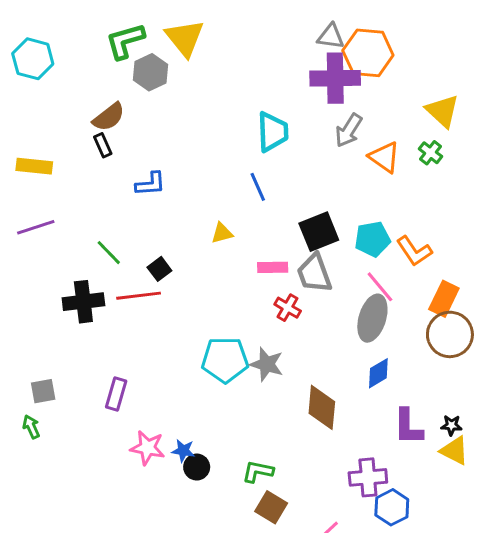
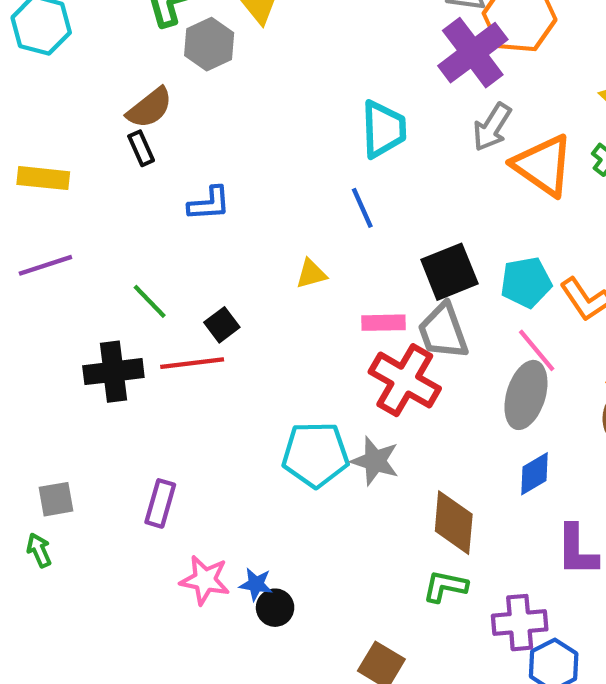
purple cross: (335, 78) -> (473, 53), turned -36
orange triangle: (384, 157) -> (543, 165), size x1.4
red cross: (288, 308) -> (405, 380), size x1.8
green L-shape: (258, 472) -> (445, 586), moved

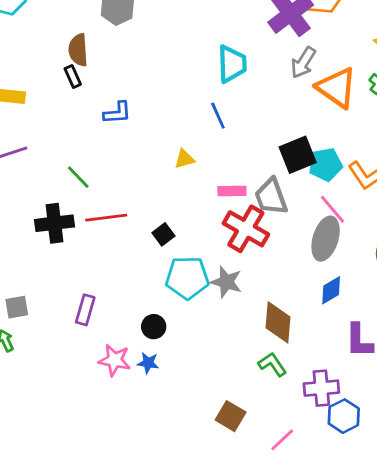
brown semicircle: (150, 108) -> (78, 50), turned 124
black square: (449, 272) -> (298, 155), moved
black square: (222, 325) -> (163, 234), moved
green L-shape: (445, 586) -> (272, 364), turned 44
black circle: (275, 608) -> (154, 327), moved

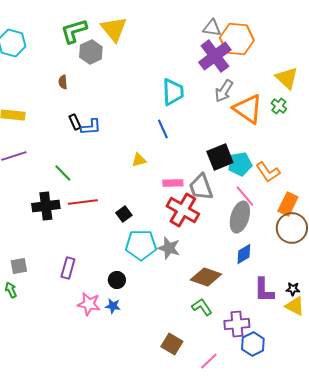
brown semicircle: (78, 50) -> (63, 82), size x0.6
black rectangle: (73, 77) -> (75, 122), moved
brown diamond: (278, 322) -> (206, 277), turned -76

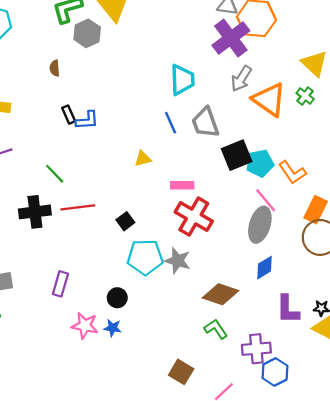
gray trapezoid: (201, 187) -> (205, 123), moved

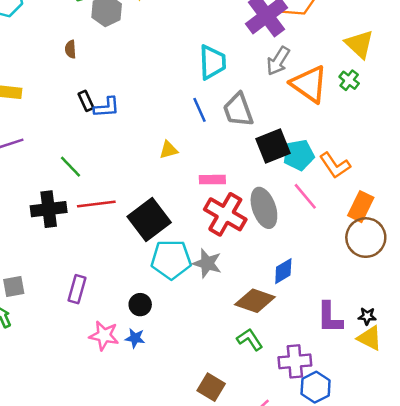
black square: (125, 221) -> (149, 219), size x2.0
gray ellipse: (260, 225) -> (264, 208), moved, turned -36
blue diamond: (265, 268) -> (283, 271), moved

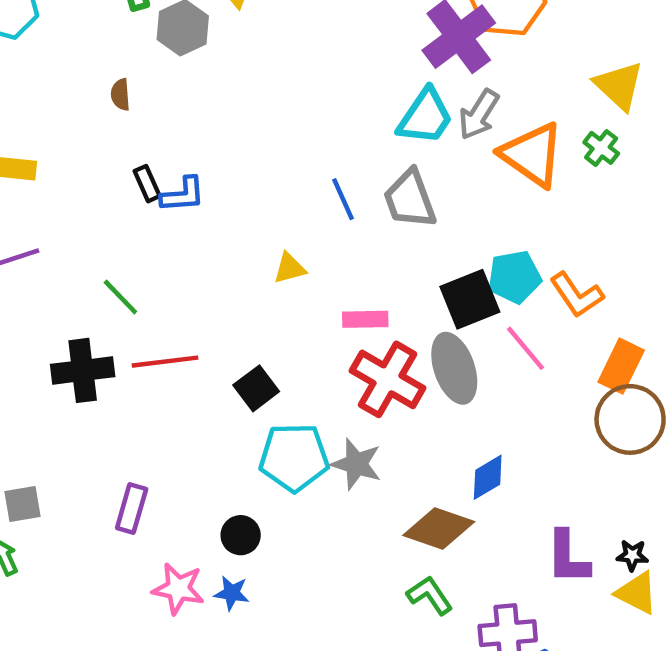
cyan trapezoid: (212, 62) -> (425, 117), moved, turned 36
black square: (273, 146) -> (470, 299), moved
black square: (149, 219) -> (256, 388), size x0.6

